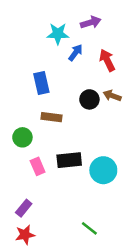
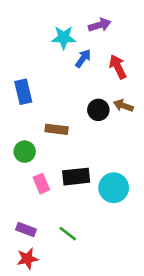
blue rectangle: (41, 83) -> (23, 92), moved
purple rectangle: (24, 208) -> (26, 229), turned 72
green line: (89, 228) -> (68, 234), moved

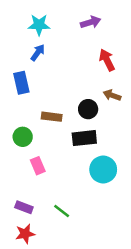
cyan star: (64, 38) -> (39, 25), moved
blue arrow: (83, 58) -> (38, 52), moved
black circle: (98, 110) -> (88, 109), moved
black rectangle: (76, 177) -> (84, 138), moved

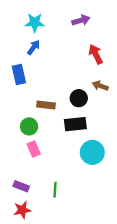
green circle: (23, 137) -> (29, 126), moved
green line: (62, 211) -> (55, 190), turned 56

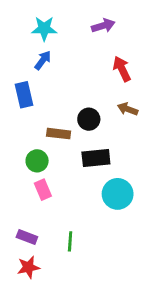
black circle: (79, 98) -> (89, 119), moved

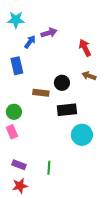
purple arrow: (103, 26) -> (49, 33), moved
cyan star: (44, 29) -> (16, 20), moved
green circle: (37, 161) -> (14, 112), moved
pink rectangle: (43, 190) -> (12, 132), moved

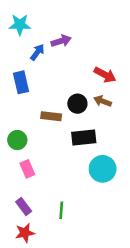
red arrow: (85, 48) -> (105, 75), moved, turned 144
brown arrow: (89, 76) -> (103, 101), moved
pink rectangle: (12, 132) -> (27, 169), moved
purple rectangle: (19, 165) -> (24, 206), turned 32

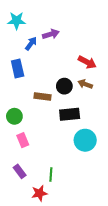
red star: (25, 233) -> (39, 193), moved

